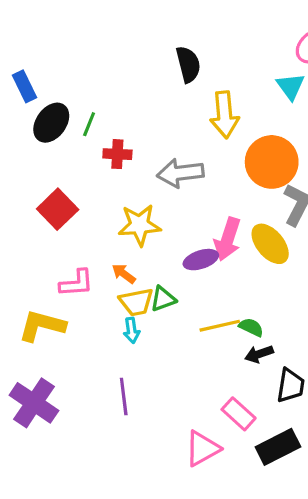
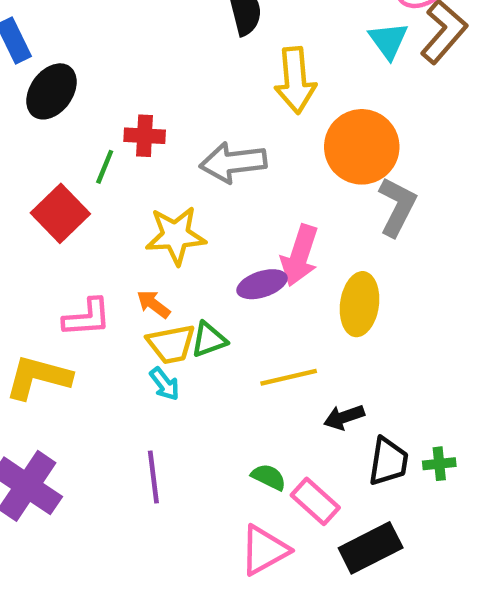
green line: (89, 124) -> (105, 167), moved
yellow ellipse: (270, 244) -> (360, 304), moved, turned 48
green semicircle: (251, 327) -> (269, 477), moved
cyan arrow: (132, 330) -> (165, 384), turned -30

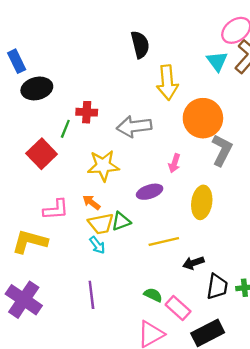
black ellipse: (51, 91) -> (37, 88), turned 40
pink arrow: (300, 255) -> (174, 163), moved, size x0.6

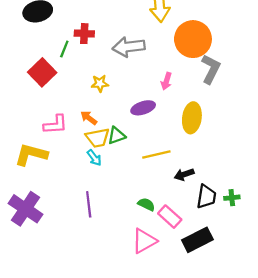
yellow star: (103, 166) -> (100, 83), size x0.6

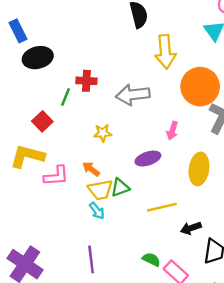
red square: (42, 72) -> (42, 121), size x0.7
yellow L-shape: (31, 154) -> (27, 156), moved

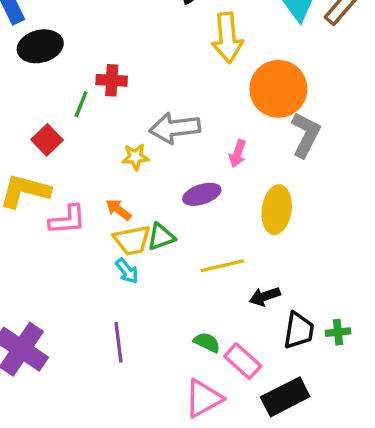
gray arrow: (133, 95) -> (175, 128), moved

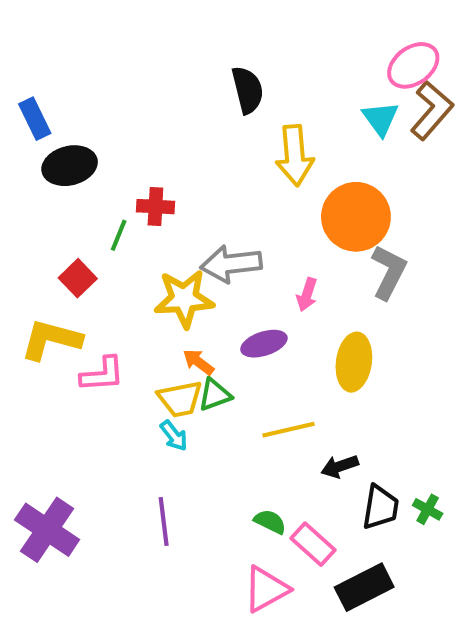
yellow star: (135, 157) -> (184, 299), size x1.8
orange arrow: (118, 210) -> (198, 362), moved
green cross: (338, 332) -> (428, 509), turned 35

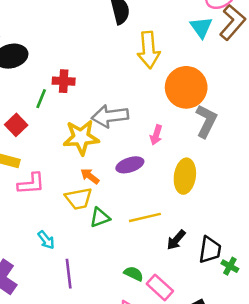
green triangle: (215, 395) -> (100, 217), moved
cyan arrow: (174, 436) -> (46, 240), moved
black arrow: (340, 466) -> (176, 240), turned -30
black trapezoid: (381, 507) -> (210, 250), moved

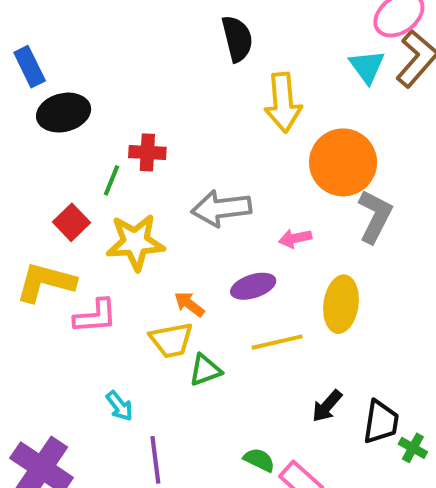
pink arrow: (156, 135) -> (295, 238), turned 60
yellow star: (81, 137) -> (135, 242), moved
yellow line: (145, 217) -> (277, 342), moved

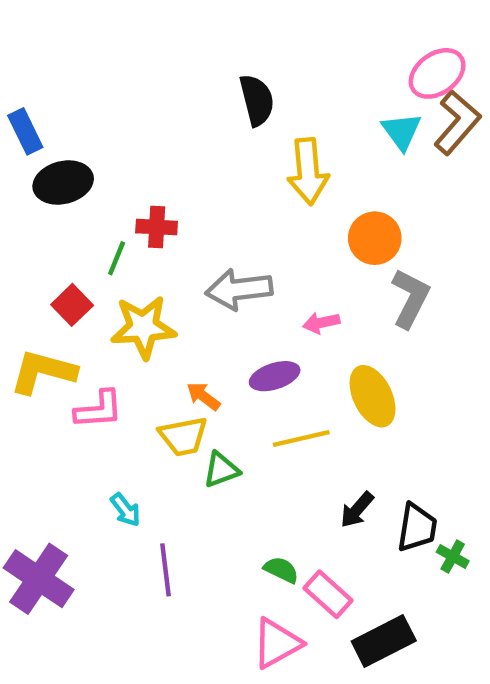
orange circle: (343, 162) -> (375, 238), size x0.7
yellow ellipse: (341, 304) -> (373, 396), turned -34

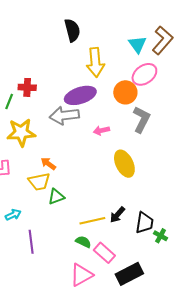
pink ellipse: (437, 73) -> (144, 74), moved
purple ellipse: (275, 376) -> (80, 95), moved, size x1.4
yellow line: (301, 438) -> (92, 221), moved
cyan arrow: (125, 510) -> (13, 215), turned -77

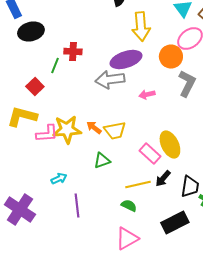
yellow star: (21, 133) -> (67, 130), moved
yellow ellipse: (124, 164) -> (170, 144), moved
yellow trapezoid: (39, 182) -> (115, 130), moved
pink rectangle: (104, 253) -> (150, 154), moved
black rectangle: (129, 274) -> (175, 222), moved

